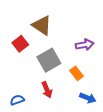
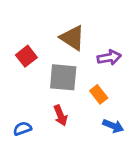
brown triangle: (42, 25) -> (72, 38), moved
gray square: (49, 60) -> (63, 77), turned 35

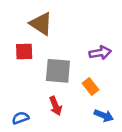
brown triangle: (72, 38) -> (41, 24), moved
red square: (26, 56) -> (24, 52), turned 36

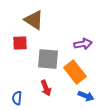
orange rectangle: (91, 87) -> (75, 72), size x1.6
blue semicircle: (21, 118) -> (17, 98), turned -64

